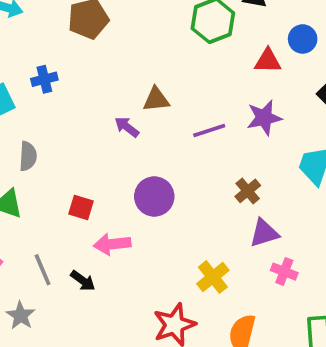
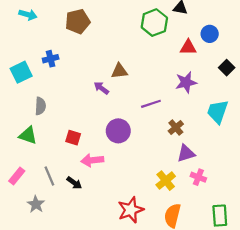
purple line: (209, 131) -> (151, 104), moved
yellow cross: (213, 277) -> (166, 181), moved

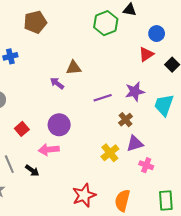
red triangle: (188, 47) -> (146, 54), moved, turned -35
purple star: (186, 82) -> (135, 92), moved
purple circle: (118, 131) -> (59, 125), moved
red square: (73, 138) -> (22, 129), moved, turned 32
yellow cross: (166, 181) -> (110, 153), moved

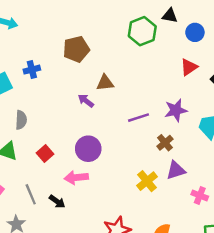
brown pentagon: (35, 22) -> (76, 49), moved
blue circle: (157, 34) -> (195, 32), moved
pink cross: (146, 165) -> (200, 195), moved

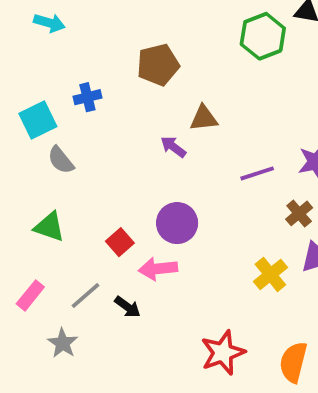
gray semicircle: (21, 120) -> (61, 160), moved, turned 138
red square: (45, 154) -> (120, 242), moved
gray line: (31, 194) -> (86, 295), turned 72

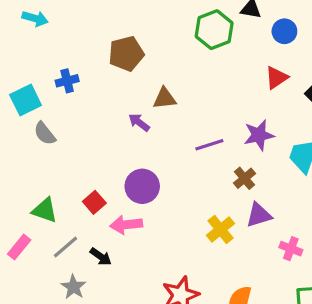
green triangle: (49, 227) -> (45, 210), moved
gray star: (63, 343) -> (73, 287), moved

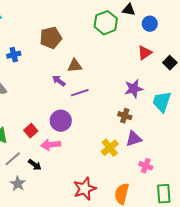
purple line: (209, 145) -> (80, 93), moved
brown cross: (244, 178) -> (125, 116), turned -32
pink cross: (291, 249) -> (146, 166), moved

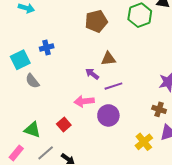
brown pentagon: (51, 38) -> (96, 21), moved
purple circle: (61, 121) -> (108, 115), moved
pink arrow: (51, 145) -> (84, 101), moved

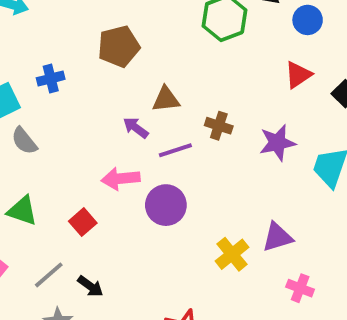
brown pentagon: (96, 21) -> (119, 46), moved
brown cross: (159, 109) -> (219, 126), moved
green triangle: (32, 130) -> (22, 211), moved

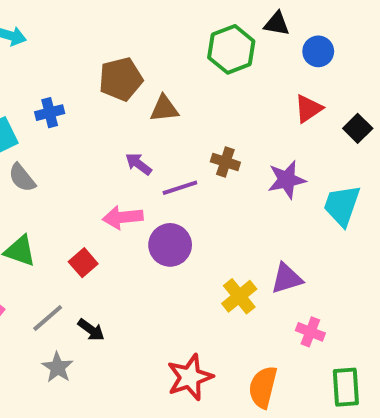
brown triangle: (166, 99) -> (164, 109), moved

